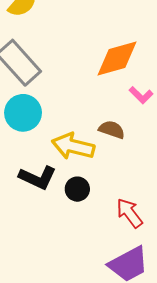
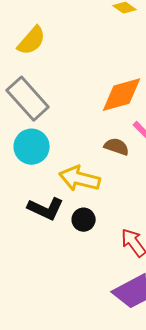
brown semicircle: (112, 130) -> (117, 147), moved

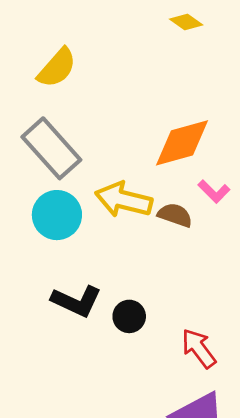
yellow arrow: (80, 179) -> (124, 200), moved

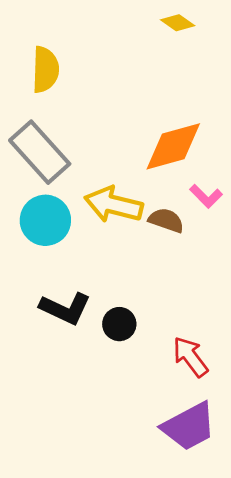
yellow semicircle: (57, 68) -> (45, 70), turned -39

